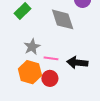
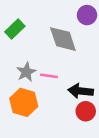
pink line: (51, 58) -> (49, 76), moved
red circle: (50, 78) -> (86, 111), moved

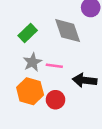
green rectangle: (15, 29) -> (28, 33), moved
red circle: (86, 111) -> (55, 100), moved

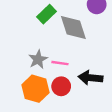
green rectangle: (28, 33) -> (46, 14), moved
red circle: (55, 100) -> (61, 86), moved

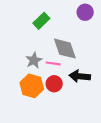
gray diamond: (73, 28) -> (65, 49), moved

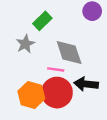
gray star: (34, 60) -> (25, 44), moved
red circle: (54, 84) -> (57, 93), size x1.6

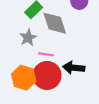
gray star: (25, 44) -> (28, 38), moved
gray diamond: (69, 52) -> (55, 23), moved

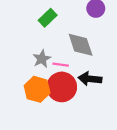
gray diamond: (55, 23) -> (81, 45), moved
gray star: (28, 38) -> (42, 59), moved

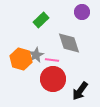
black arrow: (90, 79) -> (80, 91), moved, turned -60
orange hexagon: (37, 89) -> (21, 59), moved

